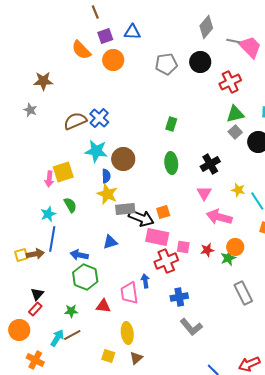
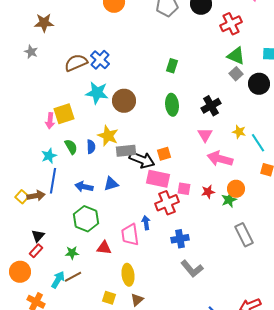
green triangle: (235, 114) -> (236, 56), turned 36
blue semicircle: (106, 176) -> (91, 147), moved
yellow square: (21, 255) -> (22, 197), turned -32
blue arrow: (79, 255) -> (84, 187), moved

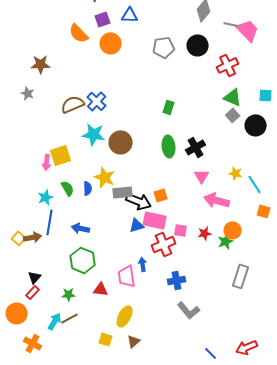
black cross: (211, 106) -> (196, 147), moved
blue triangle: (111, 184) -> (137, 225), moved
gray rectangle: (244, 235) -> (241, 276), turned 45
yellow ellipse: (128, 275) -> (125, 316), turned 35

